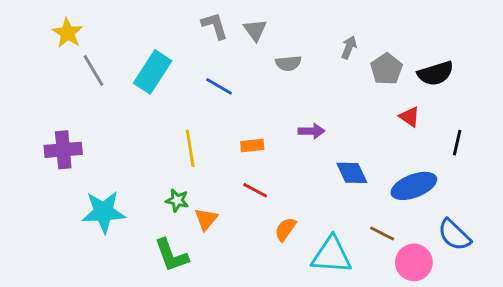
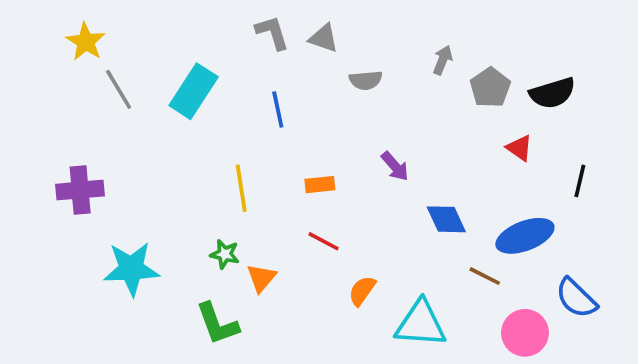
gray triangle: (255, 30) -> (324, 38), turned -35
blue line: (219, 86) -> (278, 110), turned 48
purple arrow: (311, 131) -> (395, 166), turned 50
brown line: (382, 234) -> (485, 276), moved

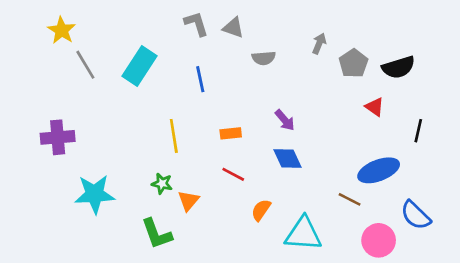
blue diamond: (446, 219) -> (287, 158), moved

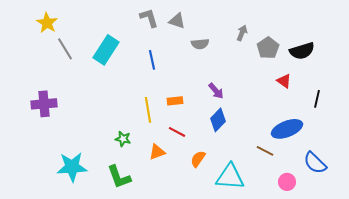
yellow line: (174, 136) -> (148, 110), moved
blue diamond: (287, 158) -> (218, 120), turned 70
cyan star: (95, 194) -> (72, 167), moved
orange triangle: (188, 201) -> (157, 152), moved, turned 30
pink circle: (379, 240) -> (287, 182), size x0.7

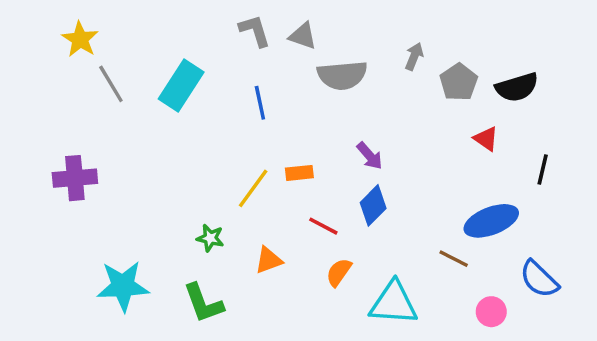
gray semicircle: (200, 44) -> (342, 75), size x1.6
yellow line: (148, 110) -> (253, 188), turned 45
red line: (177, 132) -> (323, 226), moved

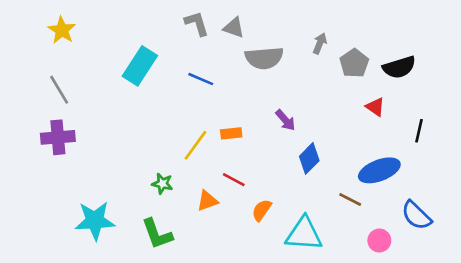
gray line: (111, 84) -> (59, 90), moved
blue line: (260, 103) -> (201, 79), turned -55
blue diamond: (373, 205) -> (309, 158), moved
red line: (323, 226) -> (234, 180), moved

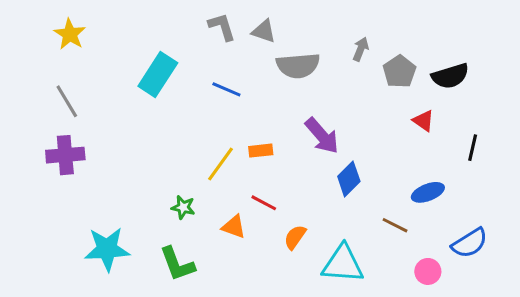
purple arrow: (285, 120) -> (322, 136), size x1.5
blue ellipse: (379, 170) -> (428, 192), size x0.7
orange triangle: (207, 201) -> (234, 227), turned 40
blue semicircle: (416, 215) -> (470, 243), turned -76

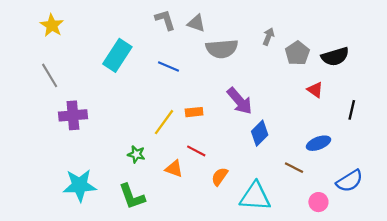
purple cross: (65, 155) -> (73, 115), moved

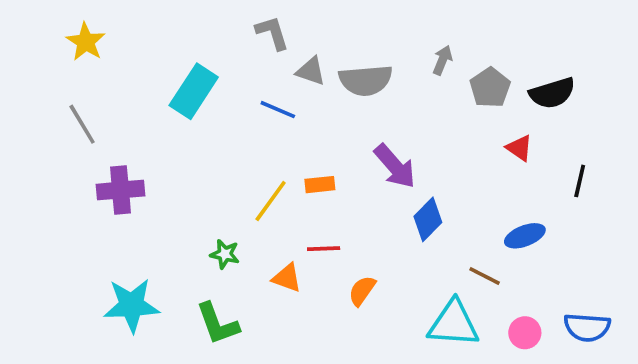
gray triangle: (196, 23) -> (311, 71), moved
red line: (196, 151) -> (324, 249), turned -30
blue semicircle: (350, 181) -> (587, 327), moved, turned 36
cyan triangle: (255, 196) -> (453, 324), moved

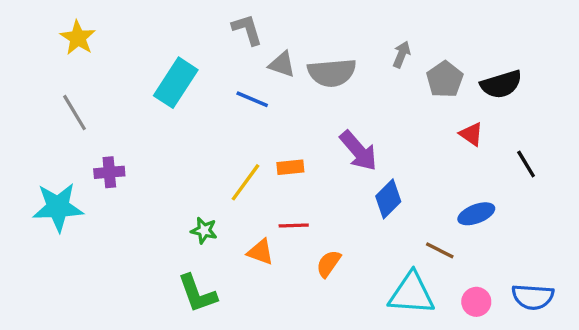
black line: (580, 181) -> (526, 164), turned -44
purple cross: (120, 190) -> (109, 172), size x0.7
cyan star: (131, 305) -> (58, 207), moved

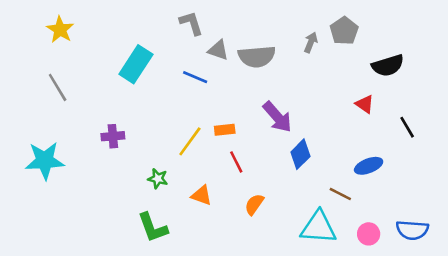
gray pentagon: (445, 79) -> (344, 31), moved
purple cross: (109, 172) -> (113, 136), moved
red line: (294, 225) -> (236, 162), moved, turned 65

